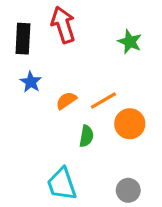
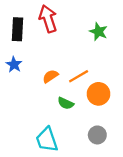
blue star: (31, 82) -> (14, 64), moved
green semicircle: (86, 136) -> (66, 103), turned 105
gray circle: (128, 190) -> (97, 135), moved

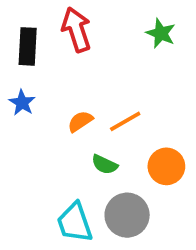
green star: (98, 32) -> (161, 33), moved
orange circle: (98, 94) -> (166, 166), moved
gray circle: (97, 135) -> (127, 215), moved, size x1.5

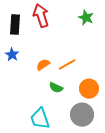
gray circle: (127, 215) -> (82, 115), moved

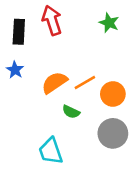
orange semicircle: (43, 65) -> (54, 83), size x1.5
orange circle: (89, 89) -> (113, 94), moved
gray circle: (82, 115) -> (113, 133), moved

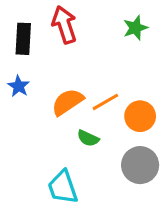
green star: (109, 23) -> (135, 28), turned 30

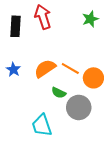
blue star: (19, 86) -> (13, 70), moved
orange line: (105, 102) -> (70, 68), turned 60
gray circle: (140, 165) -> (79, 107), moved

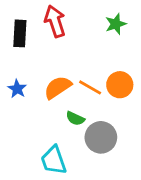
orange circle: (93, 78) -> (120, 85), moved

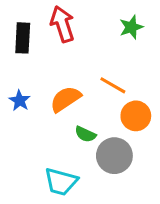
orange circle: (120, 85) -> (136, 116), moved
orange line: (90, 87) -> (113, 85), moved
cyan trapezoid: (54, 160) -> (61, 182), turned -56

